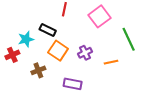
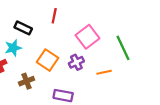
pink square: (100, 16) -> (87, 37), moved
black rectangle: (48, 30) -> (23, 28), moved

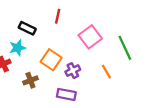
purple cross: (76, 62) -> (73, 71), moved
orange line: (104, 72) -> (106, 72), turned 72

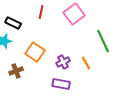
pink square: (90, 37) -> (74, 14), moved
purple cross: (73, 71) -> (63, 62), moved
purple rectangle: (66, 94) -> (61, 84), moved

